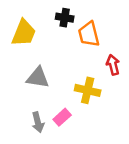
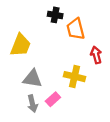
yellow trapezoid: (24, 33) -> (21, 45), moved
gray triangle: (38, 78) -> (32, 79), moved

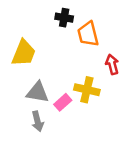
pink rectangle: (53, 99) -> (63, 102), moved

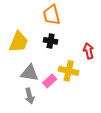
black cross: (64, 18) -> (51, 41), moved
orange trapezoid: (88, 34) -> (52, 15), moved

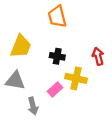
black cross: (51, 41) -> (57, 56), moved
gray triangle: (30, 73) -> (15, 81), moved

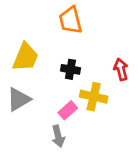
gray triangle: (15, 81) -> (19, 99), turned -40
gray arrow: (33, 106) -> (58, 136), moved

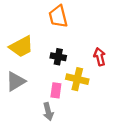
yellow trapezoid: (25, 57) -> (21, 47), turned 40
pink rectangle: (68, 110) -> (56, 90), turned -40

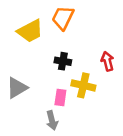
orange trapezoid: (58, 16) -> (63, 18), turned 40
yellow trapezoid: (21, 47) -> (30, 31), moved

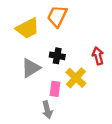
yellow cross: (83, 85) -> (76, 78), turned 30
gray triangle: (17, 88) -> (31, 68), moved

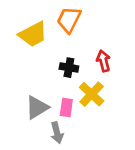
red arrow: (98, 56) -> (104, 61), moved
gray triangle: (31, 68) -> (37, 107), moved

